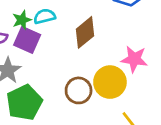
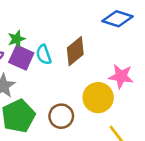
cyan semicircle: (45, 16) -> (44, 55), moved, turned -96
brown circle: (79, 90) -> (61, 116), moved

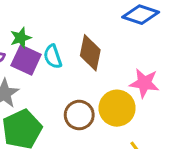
brown diamond: (75, 51) -> (90, 53), turned -40
brown circle: (61, 116) -> (79, 115), moved

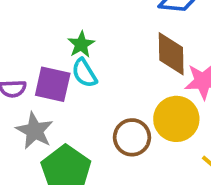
green star: (21, 38) -> (81, 44), moved
brown diamond: (90, 53) -> (171, 54), moved

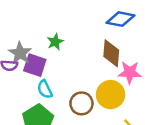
cyan semicircle: (84, 73) -> (45, 89), moved
gray star: (35, 131) -> (20, 53), moved

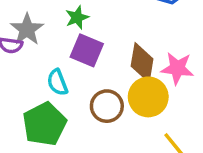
brown diamond: (111, 53) -> (142, 63), moved
purple square: (35, 65) -> (87, 50), moved

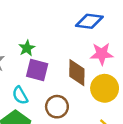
pink star: (177, 68) -> (102, 54), moved
yellow circle: (148, 97) -> (105, 88), moved

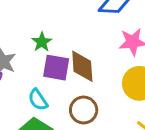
brown diamond: (77, 73) -> (82, 66), moved

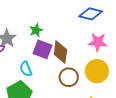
brown circle: (84, 110) -> (69, 77), moved

